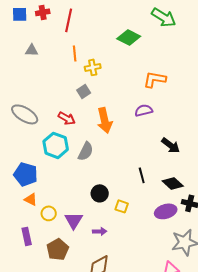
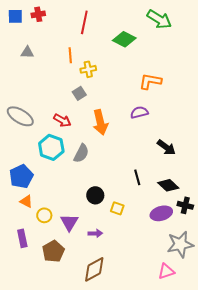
red line: (69, 20) -> (84, 22), moved
blue pentagon: (26, 174) -> (21, 176), turned 30

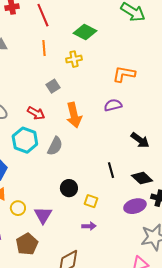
red line: (84, 22) -> (43, 15), moved, turned -35
green diamond: (124, 39) -> (85, 32), moved
yellow cross: (88, 69) -> (74, 59), moved
purple arrow: (95, 233) -> (89, 226), moved

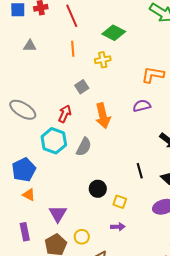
red arrow: (36, 113) -> (65, 114), turned -96
yellow circle: (18, 208) -> (82, 237), moved
purple triangle: (43, 215) -> (58, 214), moved

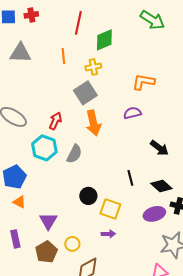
red line: (72, 16) -> (78, 23), moved, turned 35
green diamond: (114, 33) -> (104, 40), turned -50
gray triangle: (30, 46) -> (20, 53), size x1.6
gray square: (82, 87) -> (85, 93), moved, size x1.6
yellow square: (120, 202) -> (110, 209), size x1.5

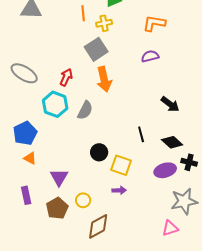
orange line: (63, 56) -> (83, 13), moved
orange L-shape: (143, 82) -> (154, 23), moved
purple semicircle: (132, 113) -> (150, 56), moved

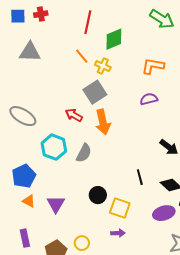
orange line: (83, 13) -> (82, 56), turned -35
yellow cross: (104, 23) -> (103, 66), turned 35
red arrow: (66, 77) -> (74, 115), moved, turned -84
purple triangle: (59, 177) -> (56, 204), moved

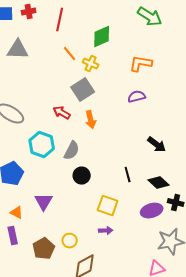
red line: (88, 22) -> (60, 20), moved
orange arrow: (103, 122) -> (91, 120), size x0.7
black circle: (98, 195) -> (82, 176), moved
orange triangle: (29, 201) -> (17, 213), moved

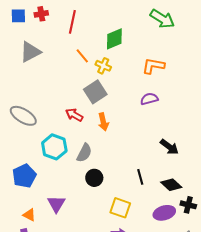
gray triangle: (18, 50) -> (30, 52), turned -30

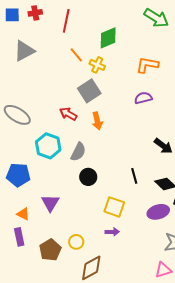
blue pentagon: (24, 176) -> (18, 175), turned 30

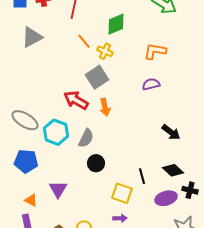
red arrow: (68, 114) -> (76, 100), size x1.4
gray ellipse: (17, 115) -> (25, 120), moved
black line: (134, 176) -> (142, 176), moved

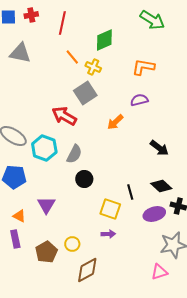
gray triangle: (32, 37) -> (20, 53), turned 40
orange arrow: (105, 107) -> (115, 122), moved, turned 60

